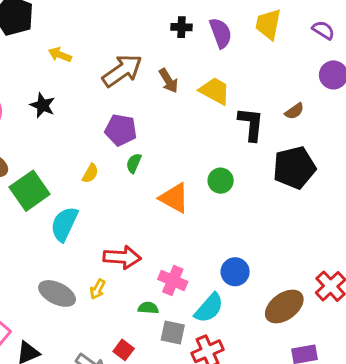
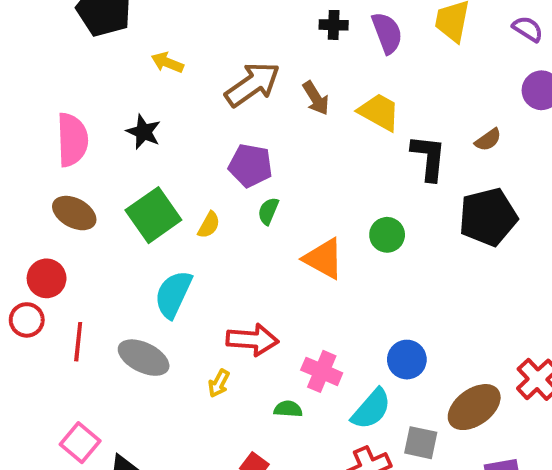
green square: (30, 191) -> (153, 215), moved
gray ellipse: (57, 293) -> (144, 358), moved
gray square: (173, 333) -> (421, 443), moved

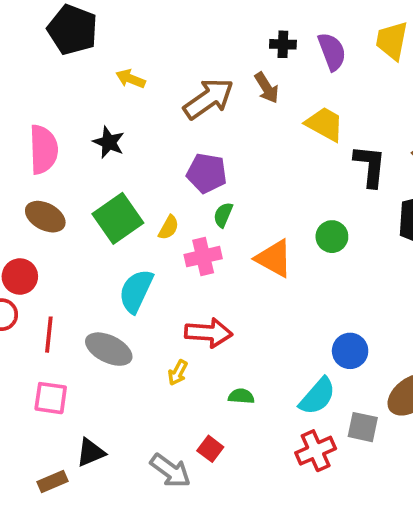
brown arrow: (316, 98) -> (267, 88), moved
pink cross: (322, 371) -> (203, 257), moved, turned -36
pink square: (80, 443) -> (51, 398), moved, turned -32

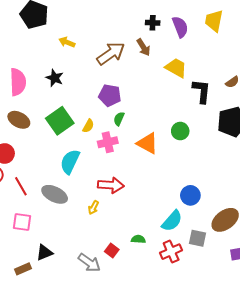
red line: (49, 335) -> (21, 186), turned -36
green semicircle: (241, 396) -> (138, 239), moved

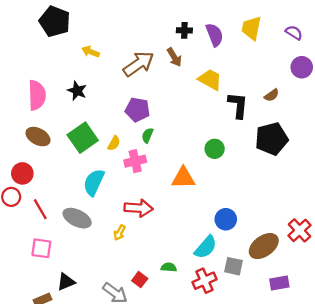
orange triangle: (148, 143) -> (183, 178), moved, turned -30

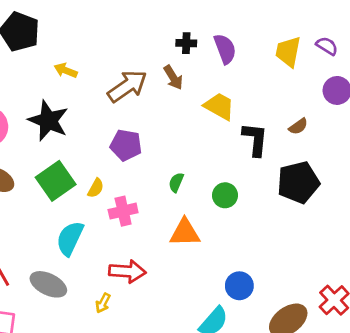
yellow trapezoid: (251, 28) -> (288, 52), moved
black star: (77, 91) -> (48, 121), size x1.6
green semicircle: (147, 135) -> (176, 182), moved

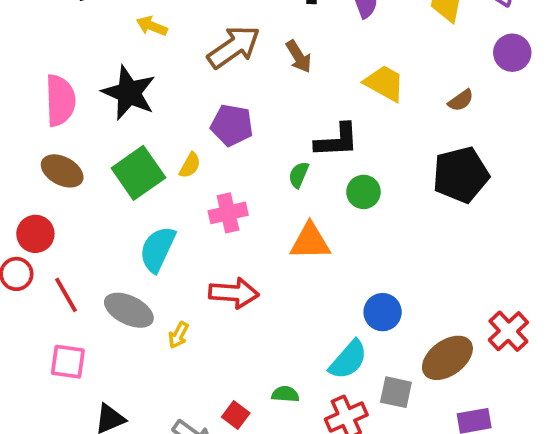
brown arrow: (173, 78) -> (299, 57), moved
yellow trapezoid: (219, 106) -> (384, 83), moved
black L-shape: (255, 139) -> (337, 140), moved, turned 81
yellow semicircle: (96, 188) -> (190, 165), moved
yellow arrow: (103, 303) -> (178, 335), moved

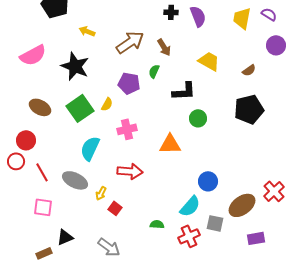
pink semicircle: (60, 100) -> (33, 55), moved, turned 64
green semicircle: (299, 175) -> (154, 71), moved
red square: (236, 415) -> (115, 208), moved

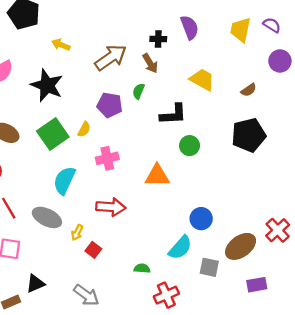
black cross: (171, 12) -> (158, 39), moved
red cross: (189, 236) -> (166, 295), moved

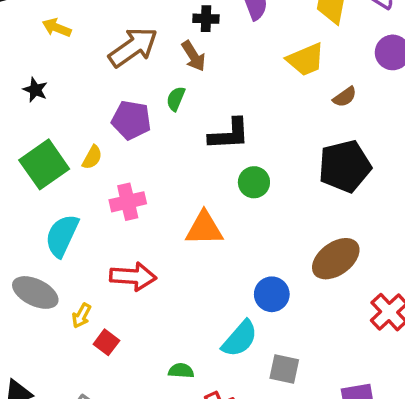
yellow trapezoid: (202, 80) -> (306, 60), moved, turned 128
black star: (47, 85) -> (35, 90), size x0.5
brown ellipse: (241, 246) -> (336, 259), moved

